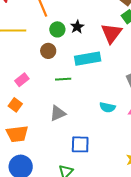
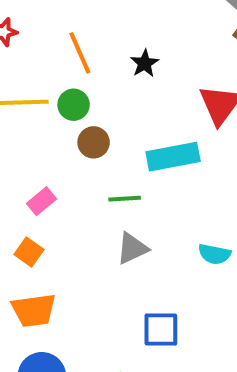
black star: (77, 27) -> (145, 63), moved
green circle: (57, 29) -> (74, 105), moved
gray triangle: (58, 113) -> (132, 248), moved

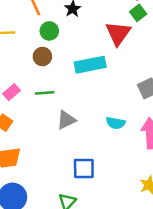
green circle: (74, 105) -> (49, 31), moved
green line: (125, 199) -> (45, 93), moved

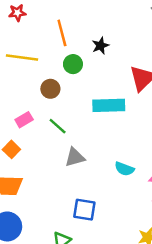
brown circle: (42, 57) -> (50, 89), moved
green line: (45, 93) -> (58, 126), turned 36

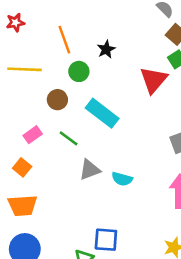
cyan rectangle: (109, 105) -> (102, 113), moved, turned 44
cyan semicircle: (124, 169) -> (122, 179), moved
blue square: (84, 210) -> (106, 240), moved

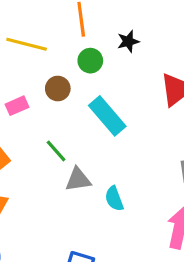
pink rectangle: (33, 135) -> (17, 106), moved
green line: (69, 138) -> (56, 151), moved
cyan semicircle: (122, 179) -> (114, 199), turned 42

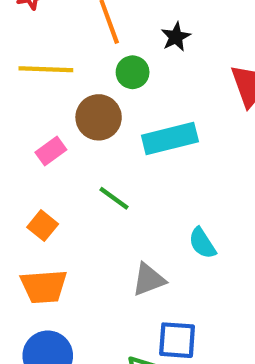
brown circle: (58, 89) -> (99, 117), size x1.4
cyan rectangle: (107, 116) -> (170, 139), turned -51
gray triangle: (78, 180) -> (149, 279), moved

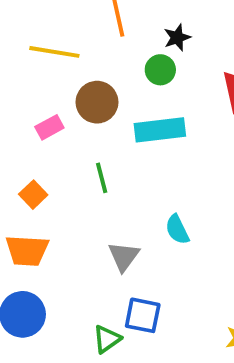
green circle: (133, 72) -> (160, 70), moved
green line: (114, 198) -> (102, 178), turned 32
gray triangle: (149, 279) -> (124, 256), turned -40

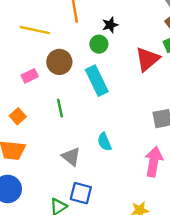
cyan rectangle: (160, 130) -> (97, 81), turned 68
gray triangle: (124, 256) -> (71, 157), turned -30

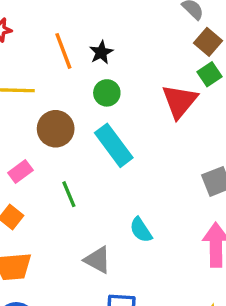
black star: (110, 25) -> (101, 52), moved
pink rectangle: (30, 76) -> (20, 172), moved

